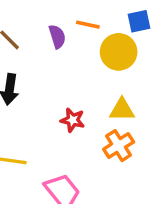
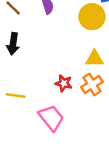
red star: (73, 120) -> (64, 83), moved

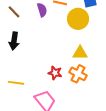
orange cross: (92, 84) -> (78, 74), turned -30

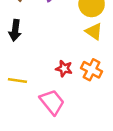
yellow triangle: (80, 53) -> (94, 31), moved, turned 35

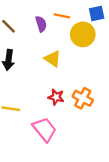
yellow triangle: (94, 31) -> (53, 59), moved

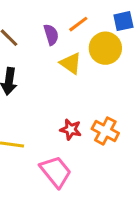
orange line: (62, 16) -> (78, 24), turned -49
yellow triangle: (53, 59) -> (71, 63), moved

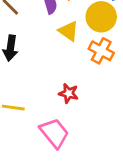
orange cross: (105, 131) -> (101, 51), moved

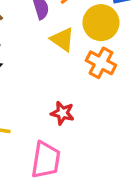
pink trapezoid: (54, 133) -> (46, 160), turned 48

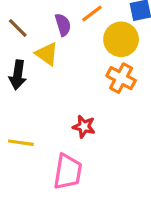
yellow triangle: (62, 39) -> (47, 54), moved

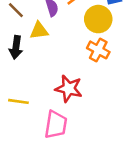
yellow triangle: (47, 54) -> (39, 31), turned -42
red star: (84, 127) -> (69, 89), size x1.5

